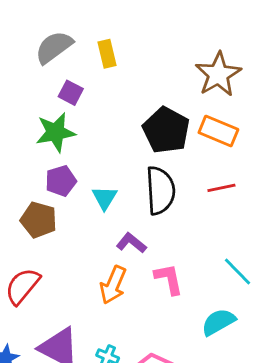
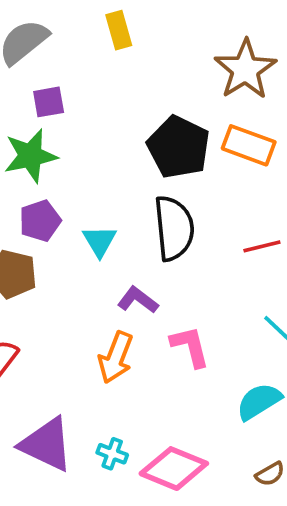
yellow rectangle: (107, 54) -> (119, 30), moved
purple square: (71, 93) -> (49, 102), turned -35
red line: (221, 188) -> (262, 246), moved

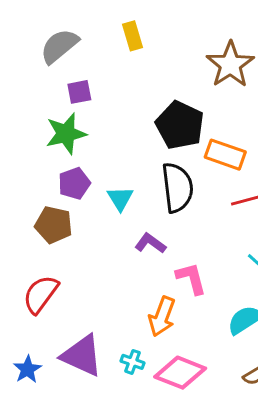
orange rectangle: (249, 145) -> (225, 155), moved
orange arrow: (116, 357) -> (162, 317), moved

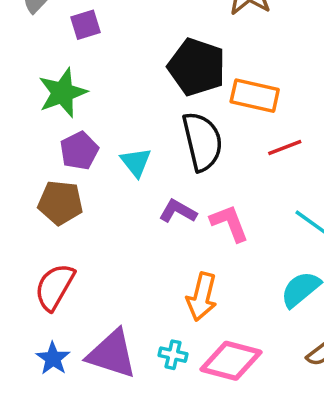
purple square: (79, 92) -> (85, 25), moved
pink L-shape: (191, 278) -> (229, 223), moved
blue star: (27, 369) -> (53, 358), moved

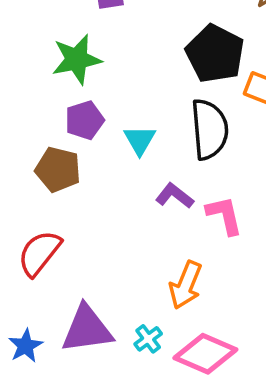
purple triangle: (112, 354) -> (87, 329), turned -34
cyan cross: (173, 355) -> (148, 339), turned 32
blue star: (53, 358) -> (26, 346), moved

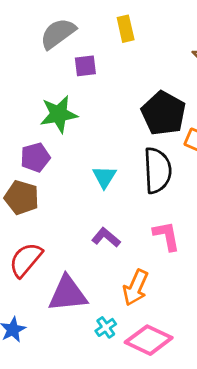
purple pentagon: (85, 120) -> (35, 157), moved
brown pentagon: (58, 169) -> (22, 198), moved
purple L-shape: (175, 196) -> (106, 237), moved
purple triangle: (87, 329) -> (68, 294), moved

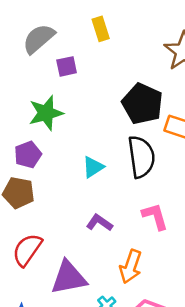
cyan triangle: (104, 177) -> (93, 167), turned 30

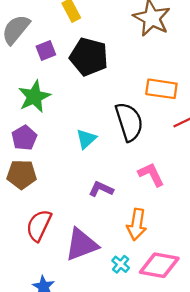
black pentagon: (142, 104) -> (89, 57), moved

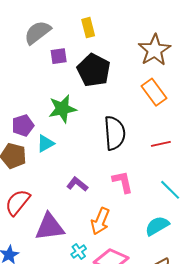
orange rectangle: (161, 89) -> (154, 92), moved, turned 32
green star: (34, 97) -> (62, 109), moved
cyan triangle: (86, 139) -> (45, 143), moved

